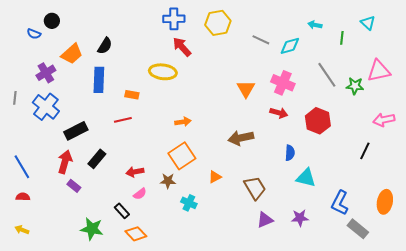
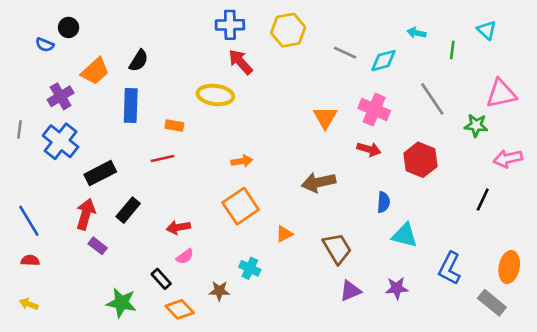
green star: (355, 86) -> (476, 125), moved
brown star: (168, 181) -> (219, 291), moved
gray rectangle: (358, 229) -> (492, 303), moved

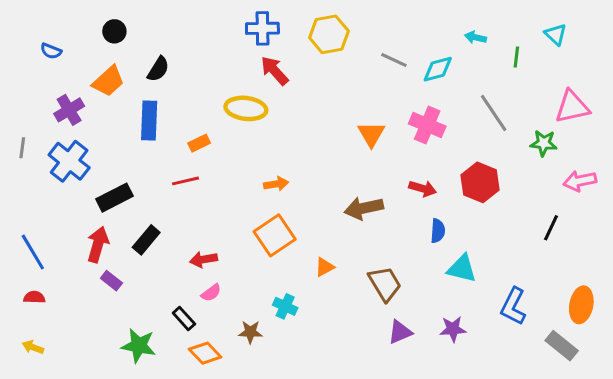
black circle: (69, 27) -> (114, 31), moved
orange rectangle: (174, 125) -> (199, 143), turned -36
red arrow: (369, 149) -> (423, 188), moved

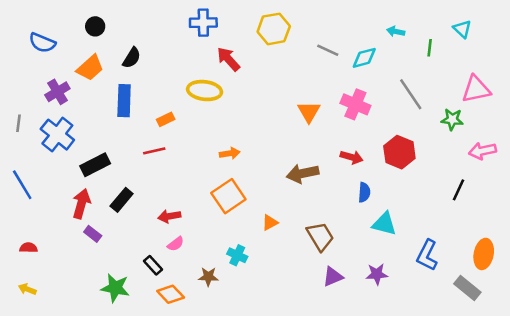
blue cross: (262, 28) -> (203, 23), moved
blue semicircle: (51, 51) -> (42, 43), size x1.5
blue line: (33, 252) -> (22, 185), moved

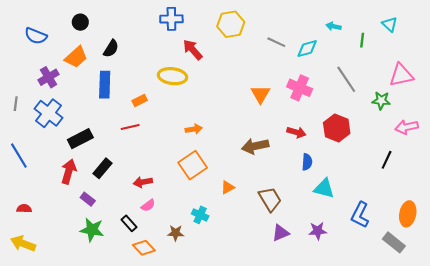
purple rectangle: (93, 234) -> (88, 199), moved
green star: (115, 288) -> (92, 230), moved
yellow arrow: (27, 289) -> (23, 244), size x1.6

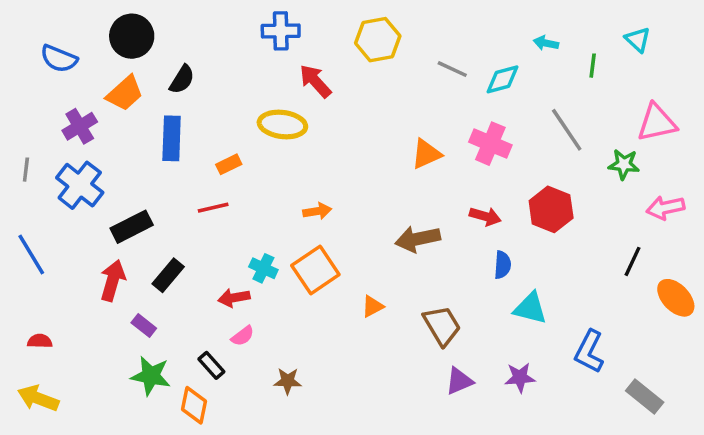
black circle: (80, 22) -> (132, 36), size x1.6
orange triangle: (260, 94) -> (426, 154), turned 36
orange ellipse: (408, 214) -> (676, 298), moved, turned -55
cyan cross: (200, 215) -> (263, 268), moved
orange diamond: (144, 248) -> (194, 405), moved, turned 55

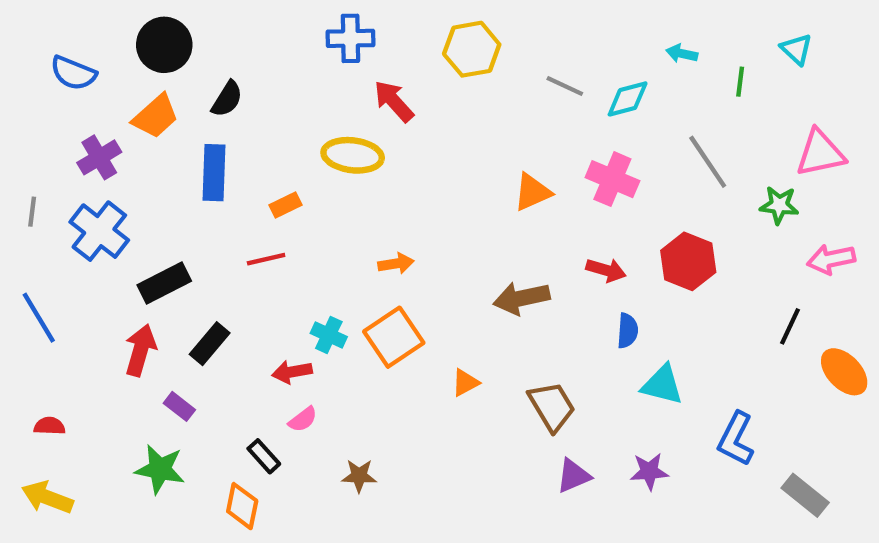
green star: (151, 376) -> (160, 469), moved

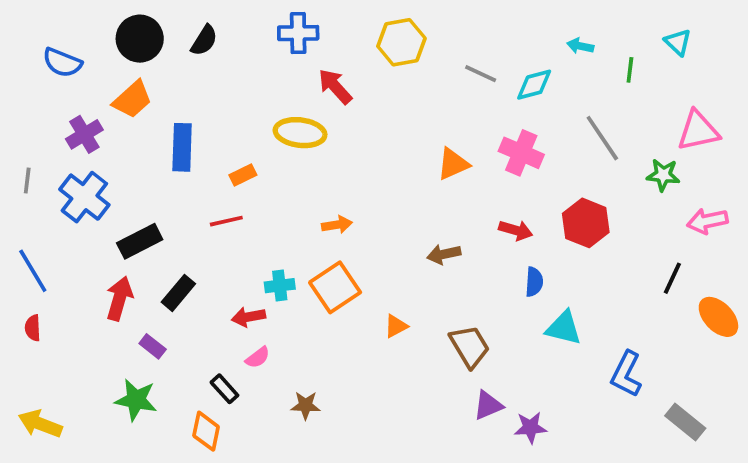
black semicircle: (227, 99) -> (204, 40), moved
brown arrow: (521, 298) -> (444, 254), size x0.7
cyan cross: (329, 335) -> (280, 286), turned -32
red semicircle: (49, 426) -> (33, 328), moved, turned -95
purple star: (649, 471) -> (530, 427), moved

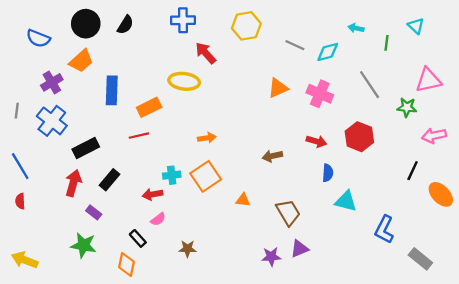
orange triangle: (453, 164) -> (278, 88), moved
orange rectangle: (243, 175) -> (149, 107), size x1.5
orange triangle: (396, 326) -> (243, 200), turned 35
purple star: (530, 427) -> (271, 257), moved

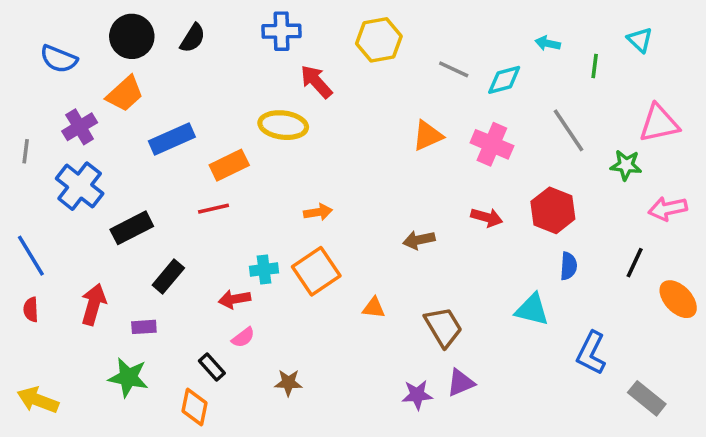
blue rectangle: (112, 90) -> (172, 139), turned 64
gray line: (17, 111) -> (26, 151), moved
blue semicircle: (328, 173) -> (569, 266), moved
red arrow: (73, 183) -> (94, 304), moved
purple rectangle: (94, 212) -> (144, 327), turned -42

